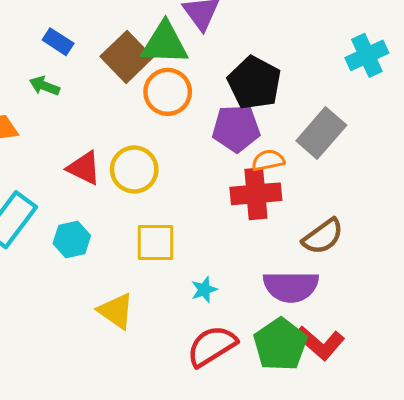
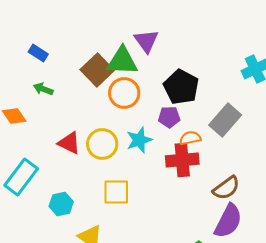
blue rectangle: (58, 42) -> (38, 53), moved
purple pentagon: (236, 128) -> (169, 117), size x0.7
cyan hexagon: (72, 239) -> (61, 204), moved
purple semicircle: (291, 287) -> (228, 221), moved, turned -63
cyan star: (204, 290) -> (139, 140), moved, size x1.5

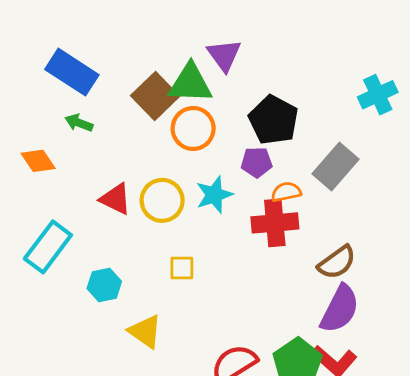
blue rectangle: (38, 53) -> (72, 72), size x1.8
yellow square: (116, 192) -> (182, 268), size x0.7

